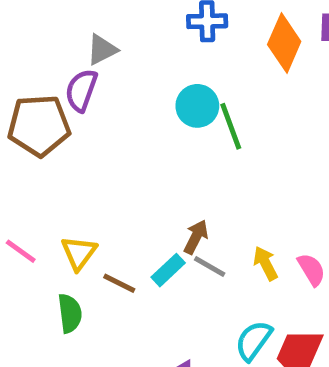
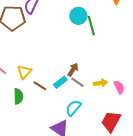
yellow arrow: (266, 263) -> (101, 83), turned 104
cyan semicircle: (253, 341) -> (73, 108), moved

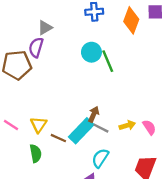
cyan rectangle: (60, 82) -> (81, 131), size x1.6

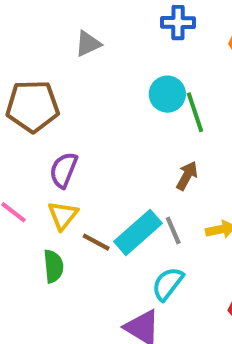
purple semicircle: (36, 47) -> (64, 170), moved
brown arrow: (94, 114) -> (187, 176), moved
gray line: (101, 128) -> (173, 231), turned 35

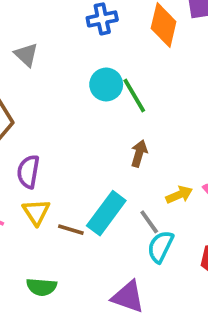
gray triangle: (88, 44) -> (26, 55), turned -40
gray line: (173, 231) -> (149, 222), moved
green semicircle: (53, 266) -> (42, 287), moved, turned 112
cyan semicircle: (168, 284) -> (160, 247), moved

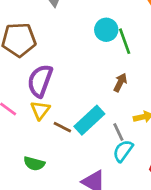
purple semicircle: (28, 172) -> (40, 81), size x1.4

